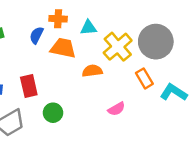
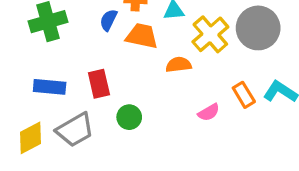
orange rectangle: (144, 78) -> (244, 95), moved

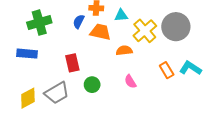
blue rectangle: (50, 87) -> (27, 54), moved
pink semicircle: (209, 112) -> (130, 82), moved, turned 88

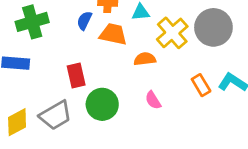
green circle: (92, 85) -> (102, 104), size x1.5

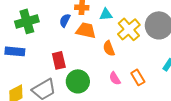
orange semicircle: (145, 59) -> (109, 48), turned -105
orange rectangle: (201, 85) -> (138, 77), moved

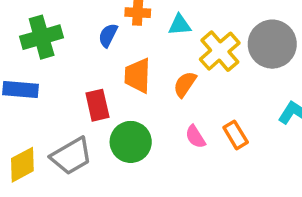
orange trapezoid: (86, 30) -> (138, 76), moved, turned -100
orange semicircle: (109, 48) -> (185, 84), turned 56

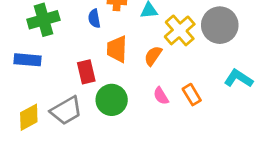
blue semicircle: (108, 35) -> (94, 18), turned -36

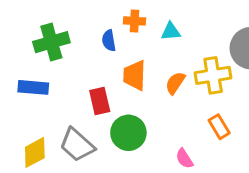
yellow cross: (180, 30) -> (213, 75), moved, turned 32
pink semicircle: (161, 96) -> (184, 158), moved
gray trapezoid: (66, 111) -> (77, 145), turned 72

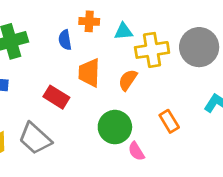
yellow cross: (213, 75) -> (152, 50), moved
red rectangle: (100, 101) -> (56, 97), turned -45
green circle: (128, 133) -> (115, 127), moved

